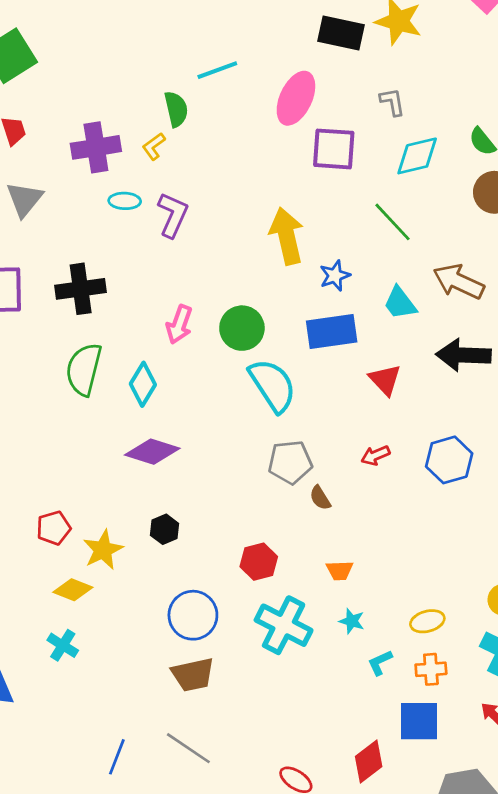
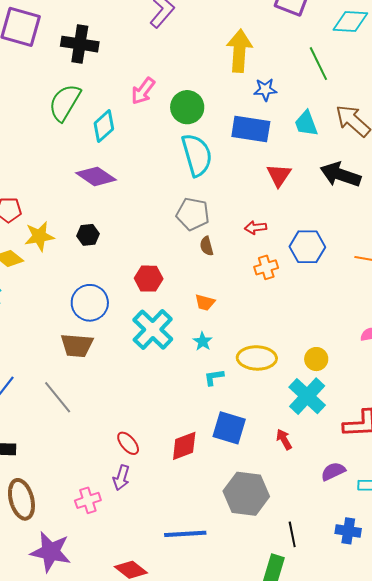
yellow ellipse: (427, 621) -> (257, 358), size x1.5
orange cross: (431, 669) -> (266, 267), moved, turned -30

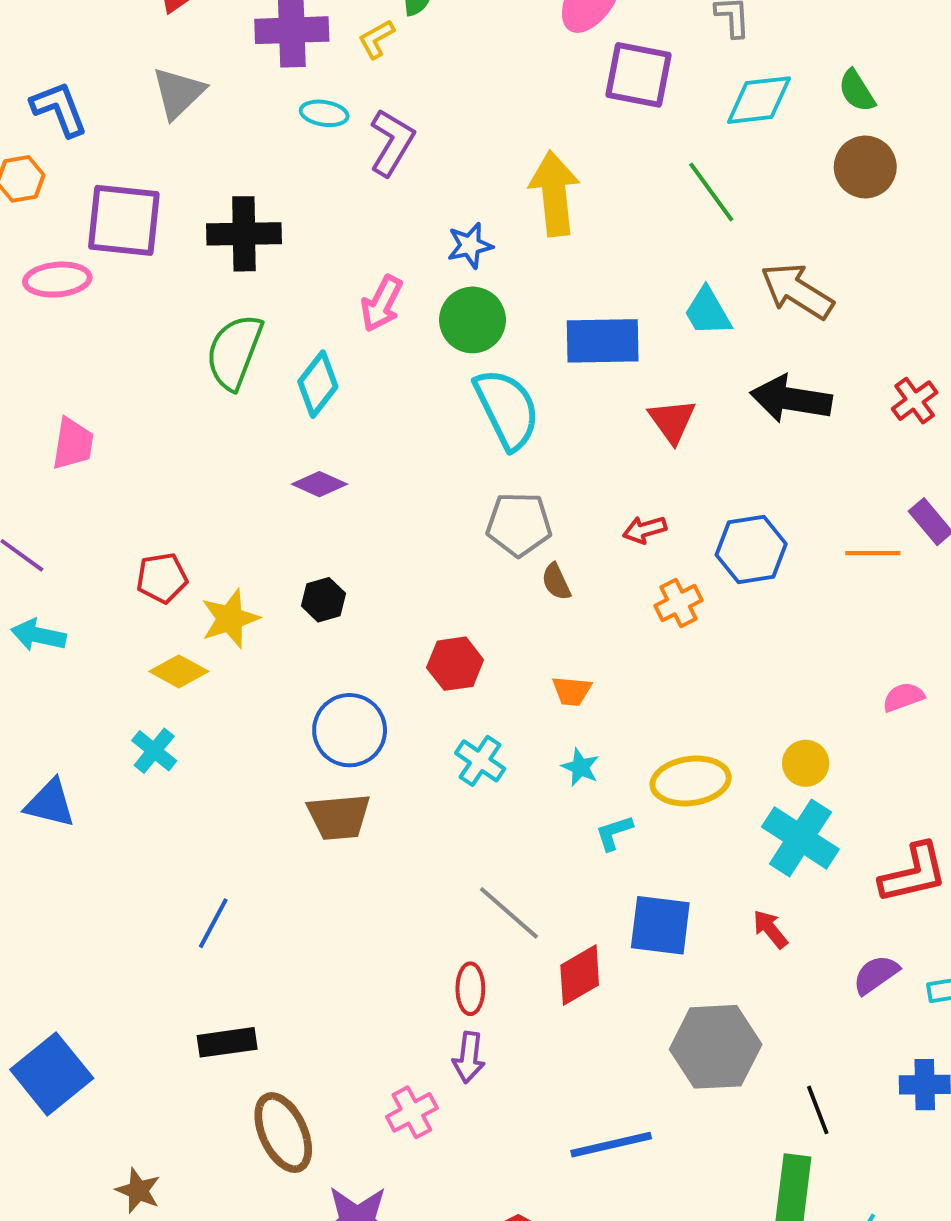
blue star: (265, 90) -> (470, 246), moved
purple diamond: (96, 176) -> (319, 484), size x0.7
cyan cross: (153, 330) -> (480, 761), size x0.6
gray line: (58, 397) -> (509, 913), moved
red ellipse: (128, 443) -> (470, 989), turned 50

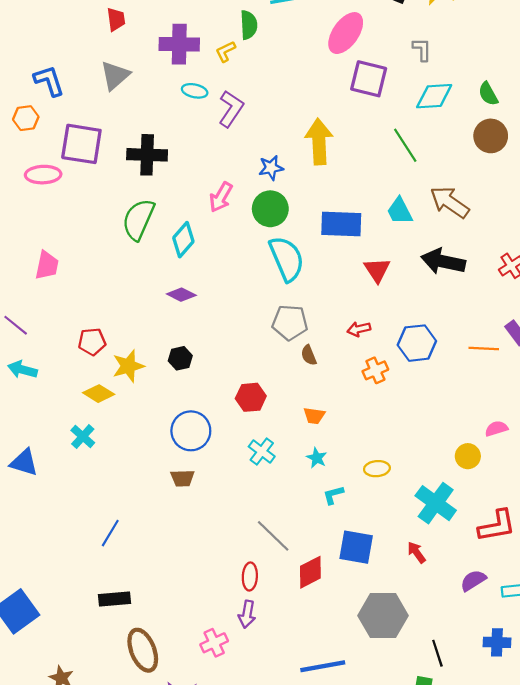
yellow circle: (806, 763) -> (468, 456), moved
yellow ellipse: (691, 781) -> (377, 469), size x0.6
brown trapezoid: (339, 817) -> (182, 478), size x0.7

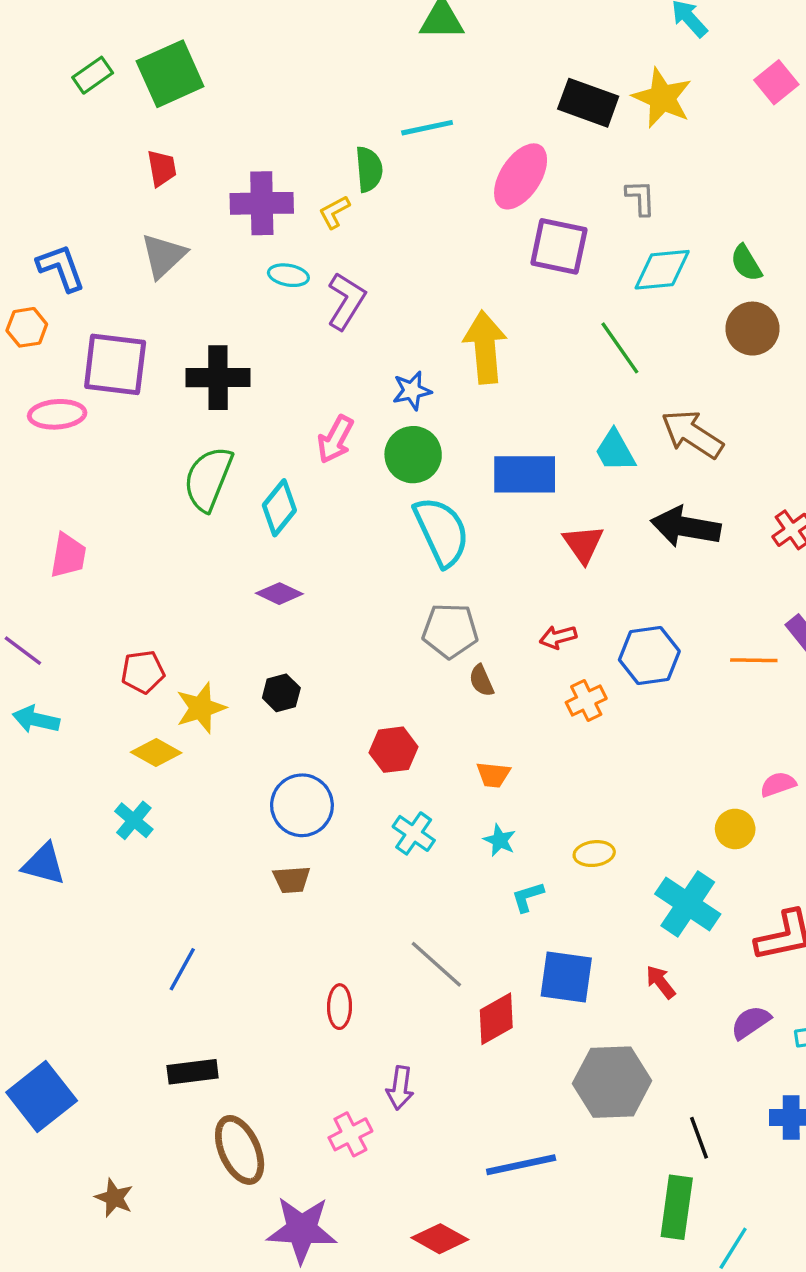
red ellipse: (250, 577) -> (340, 1007), moved

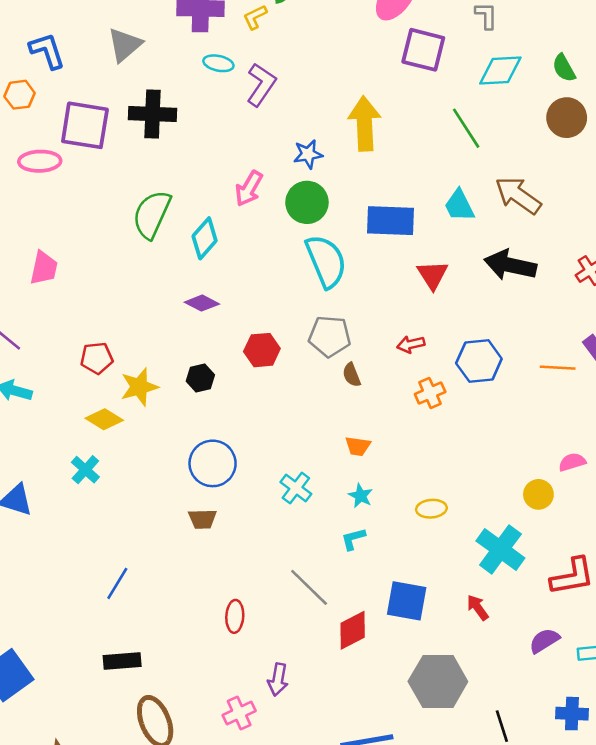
black cross: (218, 378) -> (153, 114), moved
red hexagon: (394, 750) -> (262, 350), moved
cyan L-shape: (528, 897) -> (353, 539), moved

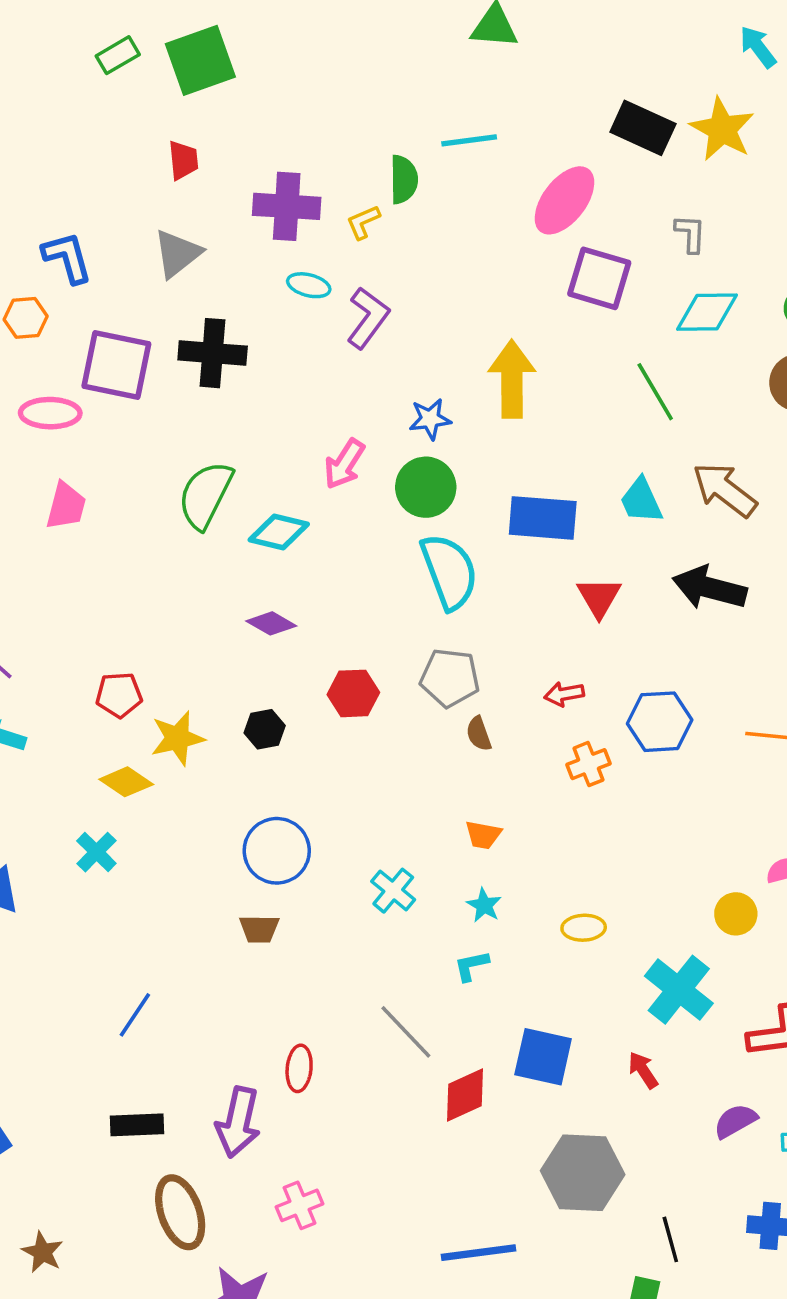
cyan diamond: (205, 238) -> (279, 532), turned 60
pink trapezoid: (44, 268) -> (66, 506), moved
purple arrow: (278, 680) -> (238, 1122), moved, size x1.5

